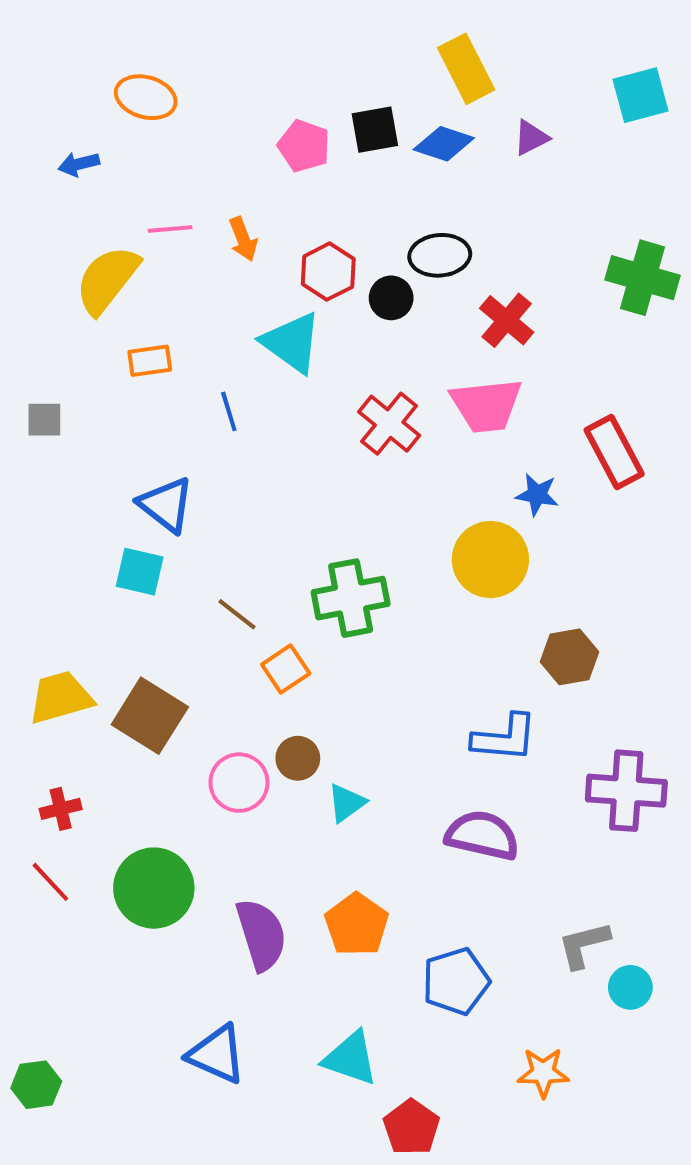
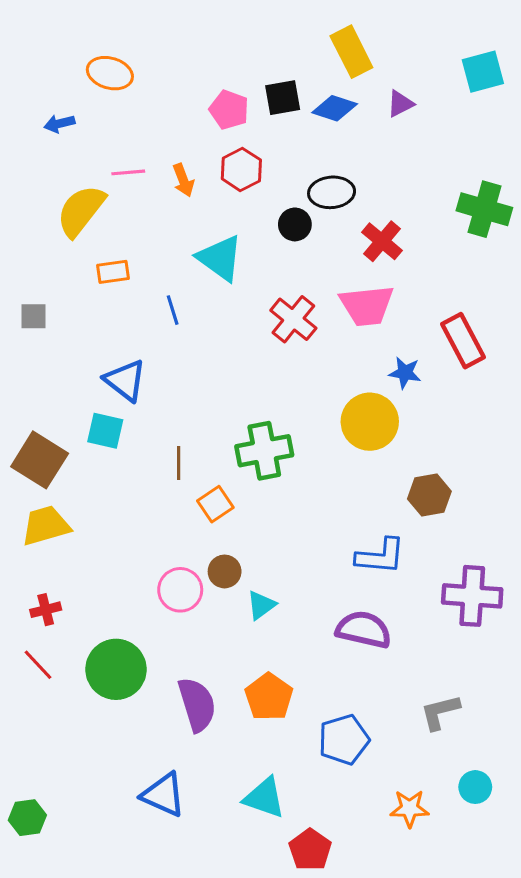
red hexagon: (328, 272) -> (241, 169), moved
brown line: (237, 614) -> (179, 463), turned 52
brown square: (150, 716) -> (40, 460), moved
cyan circle: (630, 987) -> (475, 787), moved

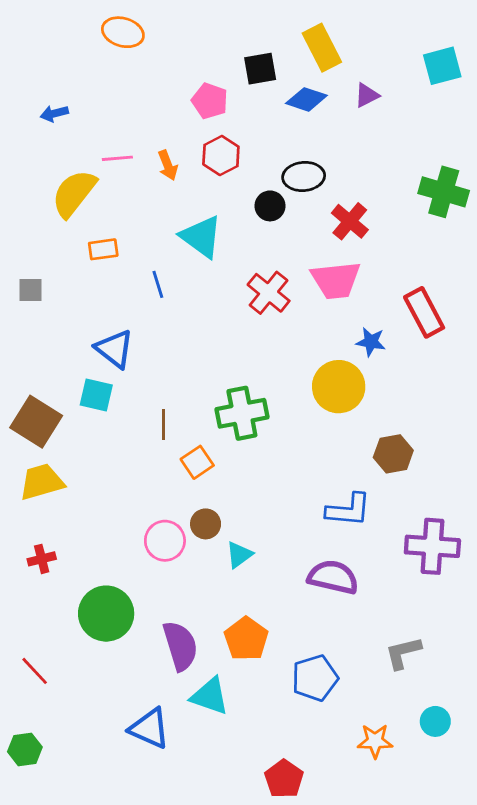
orange ellipse: (110, 73) -> (123, 32), moved
black square: (283, 98) -> (260, 69), moved
red line: (38, 665) -> (35, 671), moved
cyan triangle: (264, 798) -> (210, 696), moved

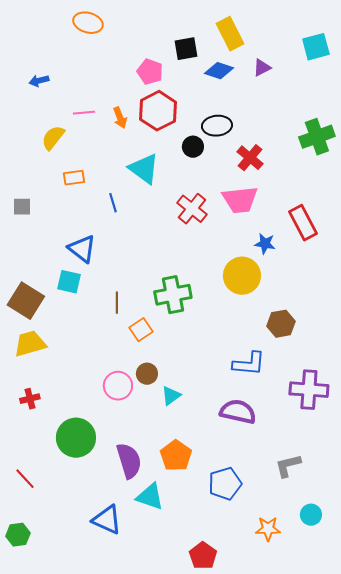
red hexagon: (221, 155) -> (158, 111), size x1.4
green cross: (444, 192) -> (317, 137), turned -36
yellow semicircle: (74, 193) -> (53, 138), size x0.7

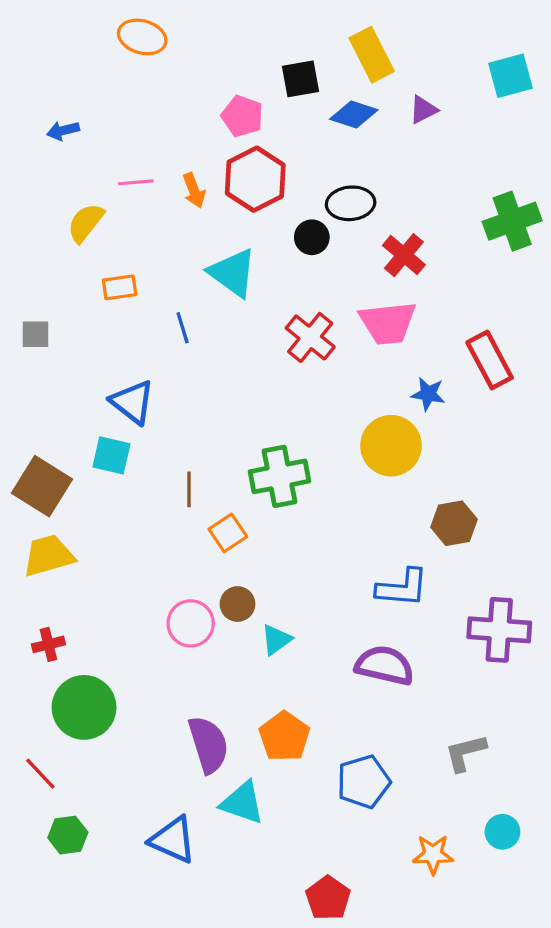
green circle: (76, 438) -> (84, 707), moved
green hexagon: (18, 535) -> (68, 835), moved

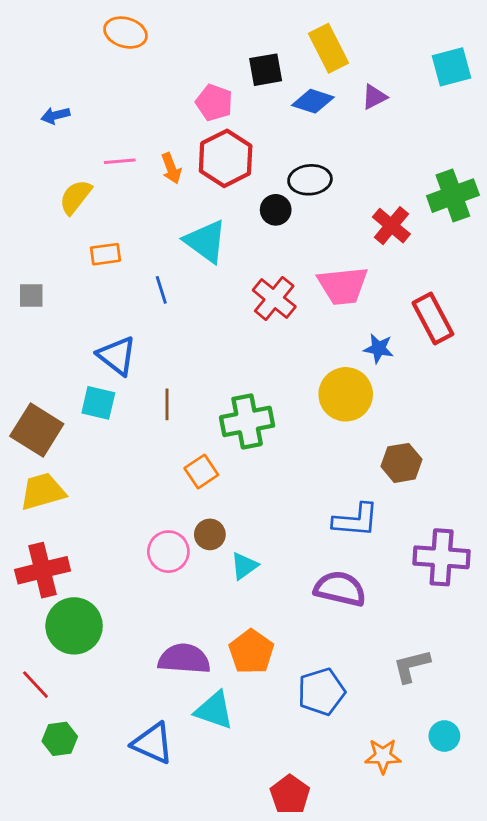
red cross: (404, 255) -> (391, 226), moved
brown line: (189, 489) -> (167, 404), moved
red cross: (48, 644) -> (43, 570), size x1.8
purple semicircle: (208, 745) -> (184, 659), turned -69

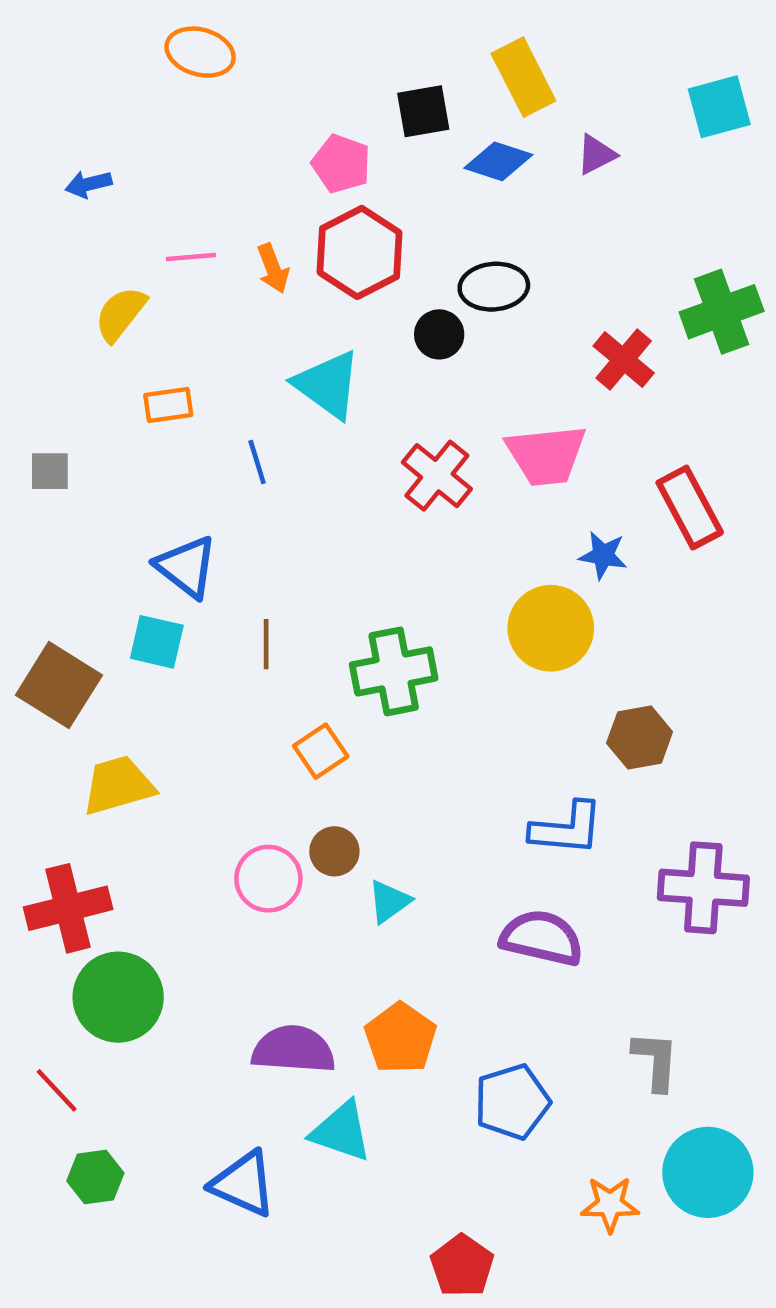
yellow trapezoid: (43, 492) -> (118, 785), moved
gray L-shape: (411, 666) -> (656, 1061), turned 108
cyan circle: (444, 736) -> (708, 1172), size x1.8

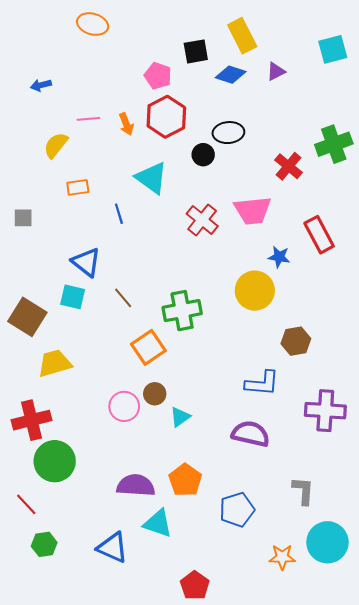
brown line: (266, 644) -> (123, 298), turned -40
orange square: (321, 751) -> (148, 347), size x1.4
red pentagon: (462, 1266) -> (195, 585), moved

